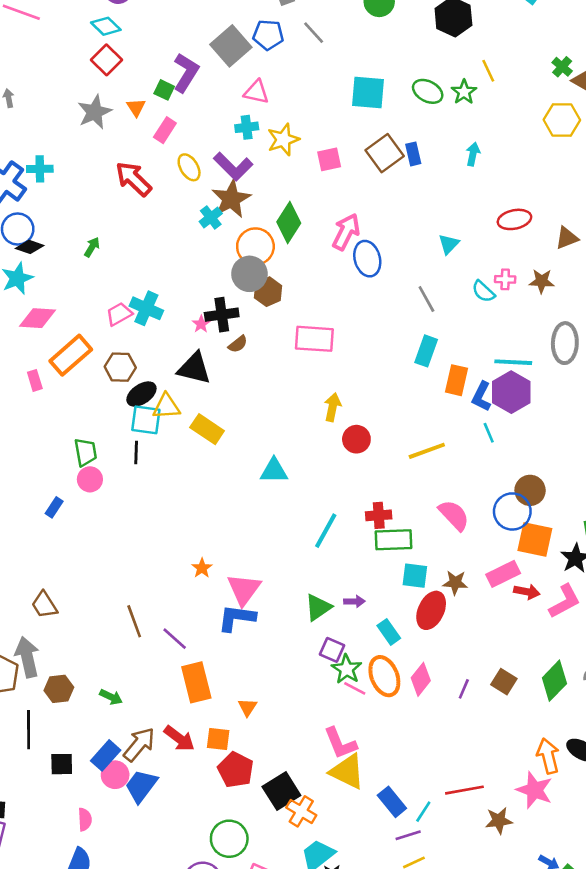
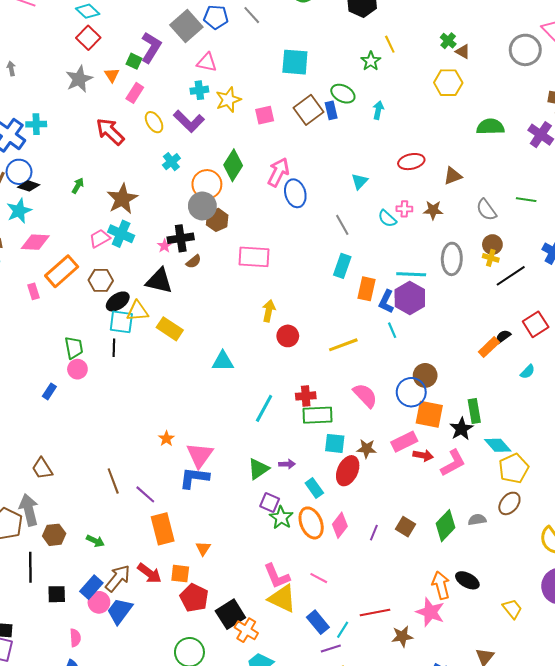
green ellipse: (428, 91) -> (343, 94), moved
brown star: (231, 199) -> (122, 199), moved
pink line: (355, 688) -> (319, 578), moved

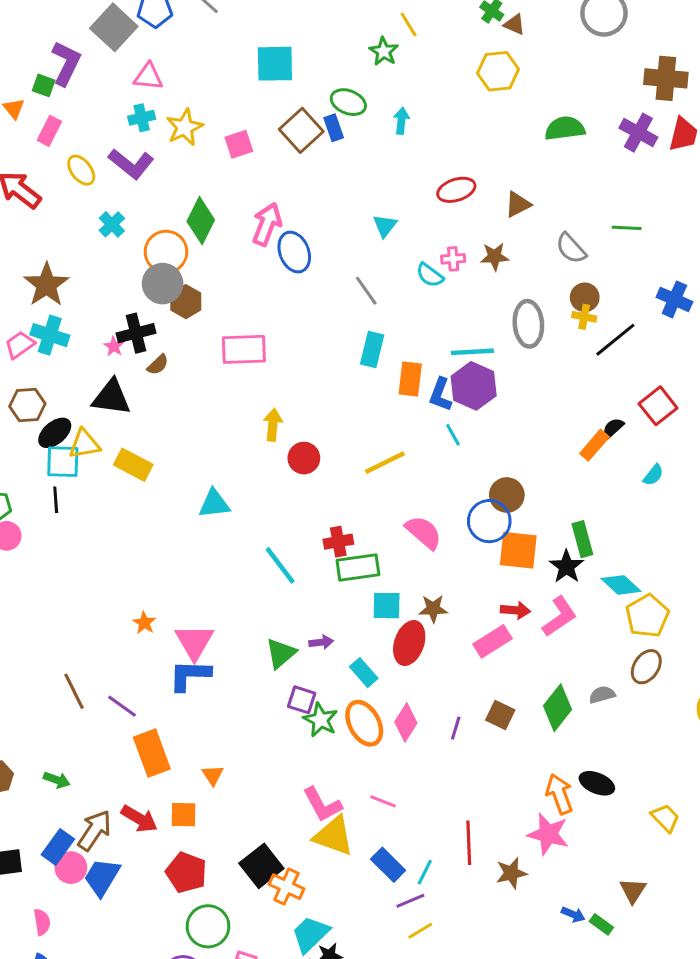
cyan line: (264, 408) -> (280, 565), turned -60
pink rectangle: (404, 442) -> (493, 641), moved
red pentagon: (194, 598) -> (186, 872), moved
red line: (375, 613) -> (469, 843), turned -76

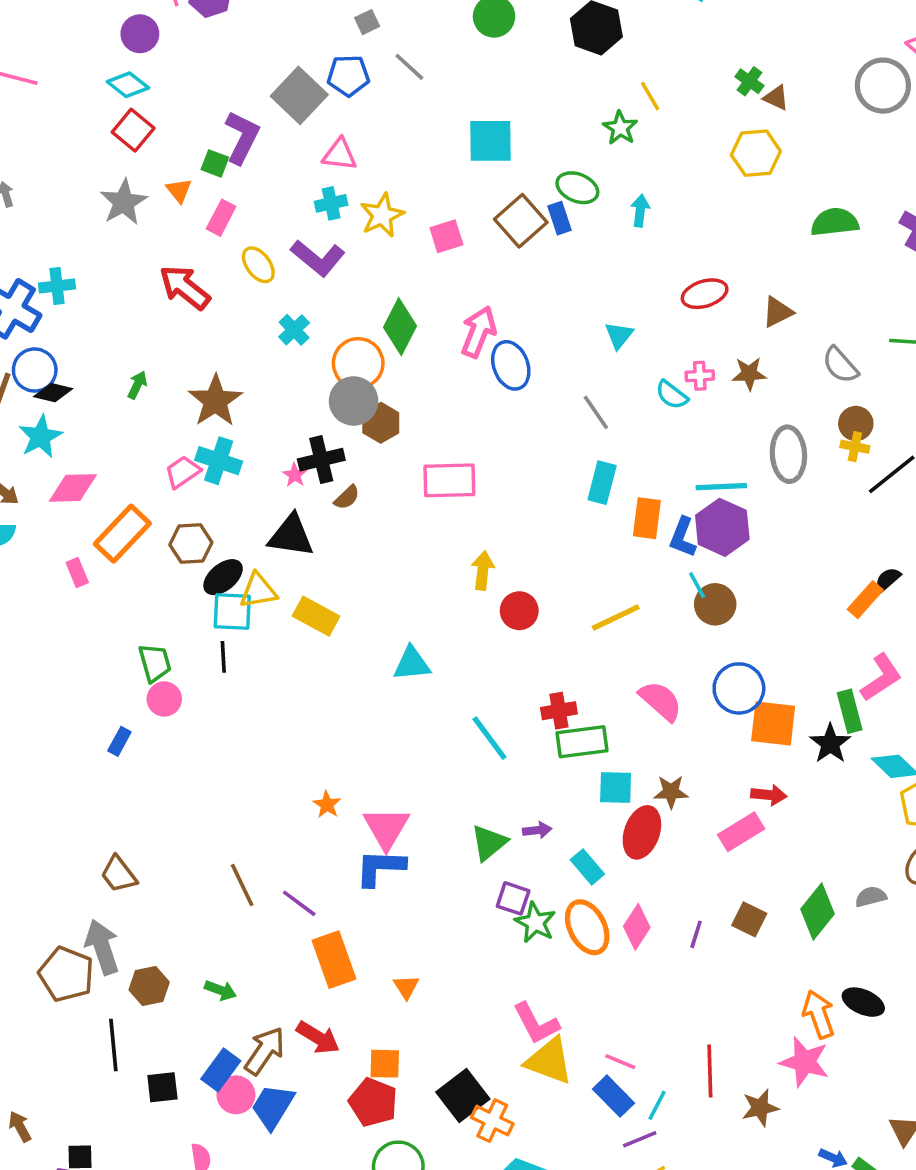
brown circle: (507, 495) -> (715, 604), moved
pink L-shape: (559, 617) -> (881, 678), moved
pink line: (383, 801) -> (620, 1062), moved
orange square: (183, 815) -> (385, 1064), moved

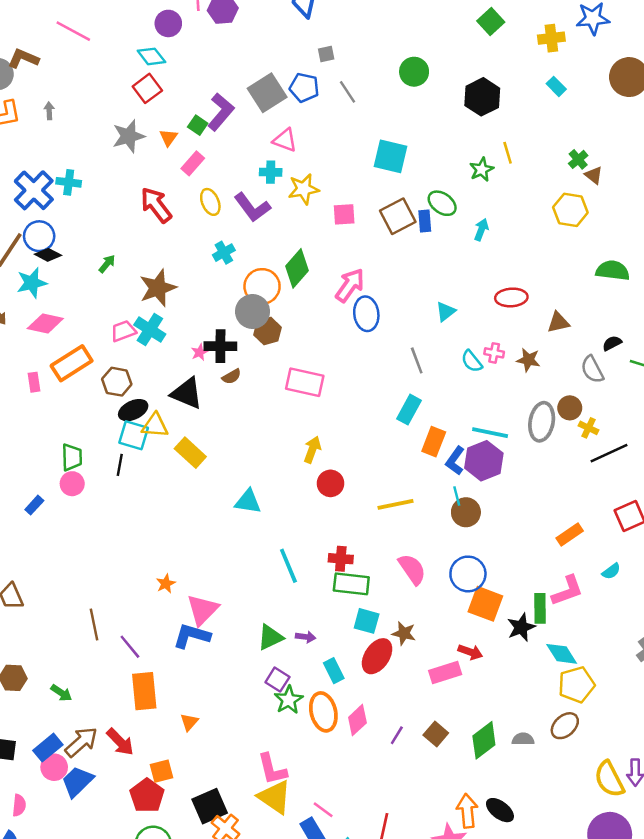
brown circle: (856, 424) -> (570, 408), moved
black semicircle: (888, 579) -> (612, 343), moved
orange square: (385, 1064) -> (161, 771), turned -30

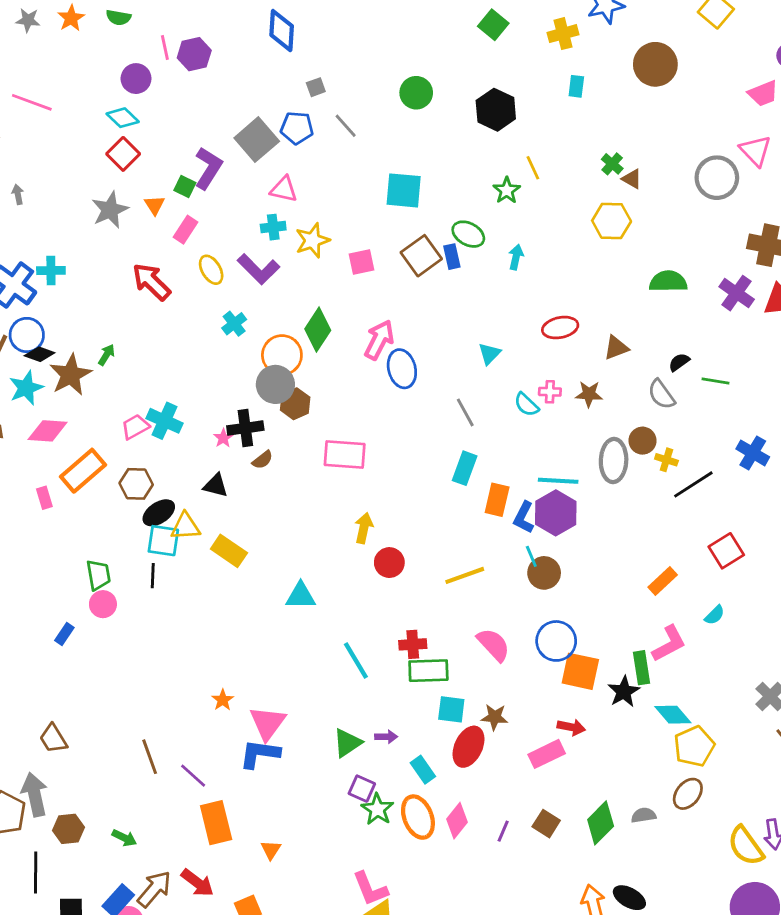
cyan rectangle: (556, 86) -> (576, 86), turned 60
brown star: (158, 288) -> (71, 375), moved
black triangle: (187, 393) -> (216, 486), size x0.7

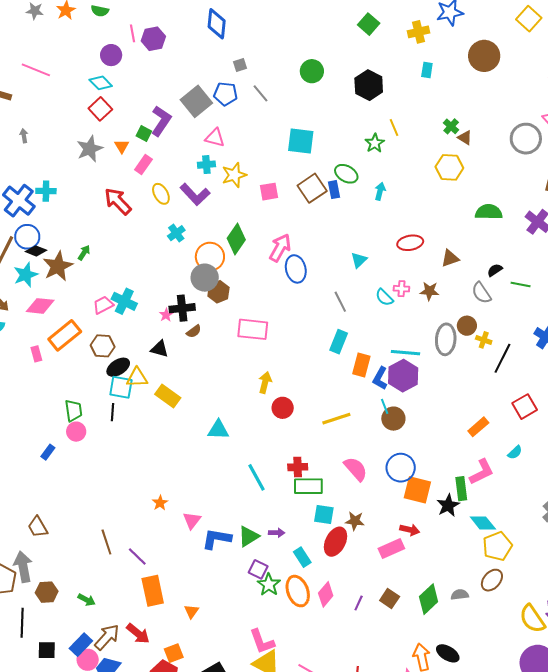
black line: (693, 484) -> (502, 358), turned -32
pink triangle: (268, 723) -> (192, 520), size x0.7
blue L-shape: (260, 754) -> (217, 539), moved

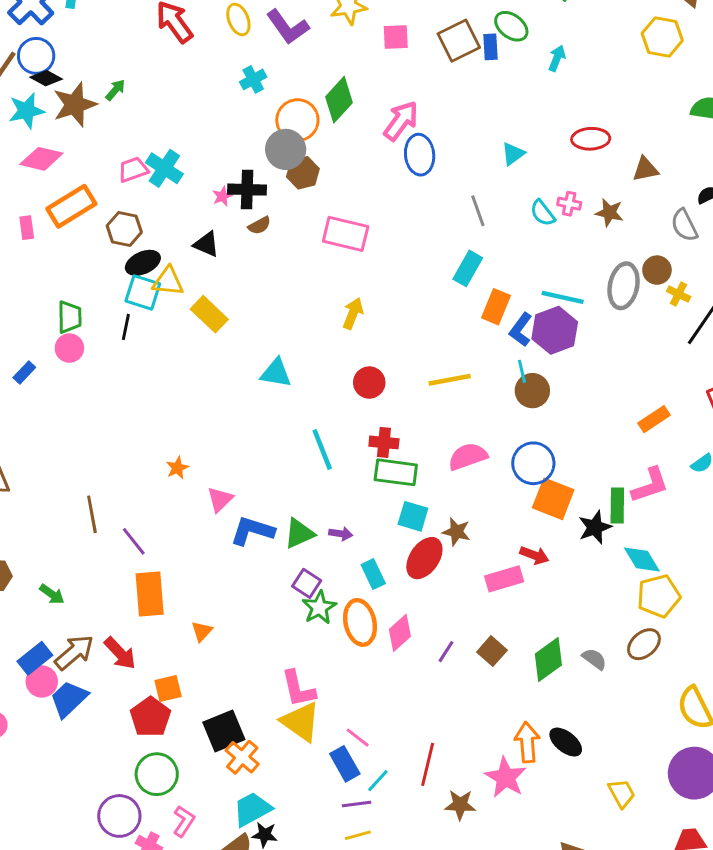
red circle: (283, 408) -> (369, 383), moved
pink semicircle: (356, 469) -> (468, 456), turned -76
gray semicircle: (460, 595) -> (594, 659), turned 36

